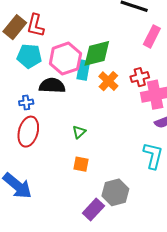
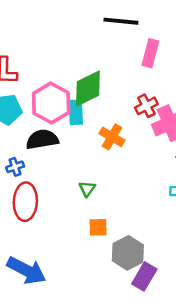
orange cross: (108, 81) -> (112, 137), moved
gray hexagon: (115, 192) -> (128, 253), moved
purple rectangle: (93, 210) -> (144, 276), moved

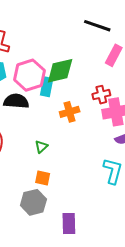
orange cross: (112, 137) -> (70, 112), turned 30
gray hexagon: (128, 253) -> (33, 202), moved
purple rectangle: (144, 276) -> (69, 224), turned -45

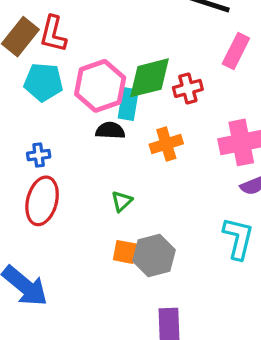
red cross: (101, 95) -> (188, 88), moved
black semicircle: (16, 101) -> (110, 131), moved, size x0.7
gray hexagon: (33, 202) -> (154, 256), moved

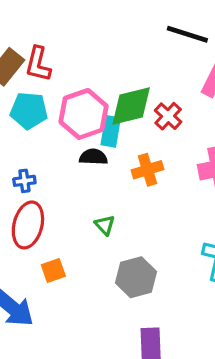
red cross: (188, 88) -> (168, 116), turned -32
green triangle: (122, 201) -> (105, 225), turned -30
orange square: (125, 252) -> (53, 271), moved, turned -30

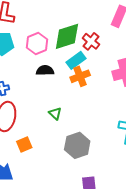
pink hexagon: (84, 114) -> (37, 43), size x0.7
cyan rectangle: (111, 131) -> (76, 60), moved, turned 48

